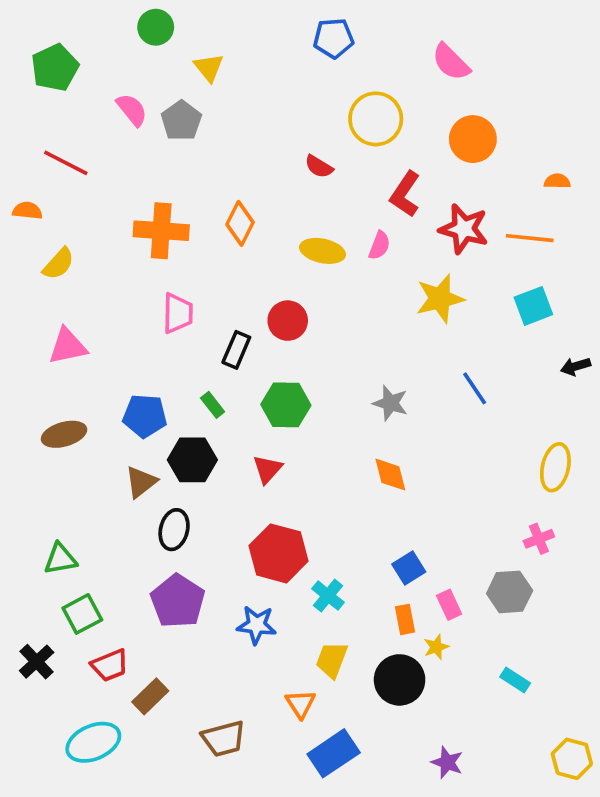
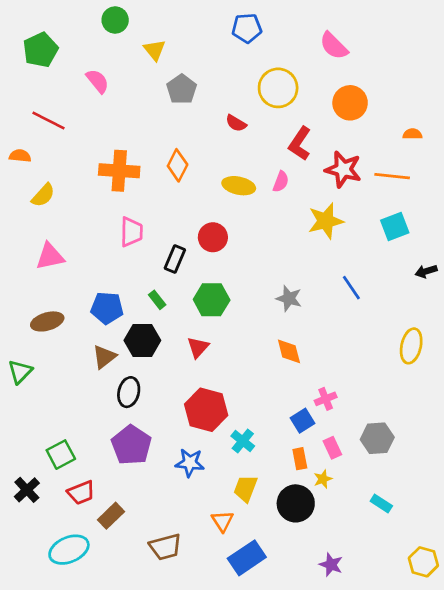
gray pentagon: (181, 121) -> (182, 89), moved
pink cross: (539, 539) -> (326, 399), moved
green triangle: (60, 559) -> (20, 372), moved, turned -35

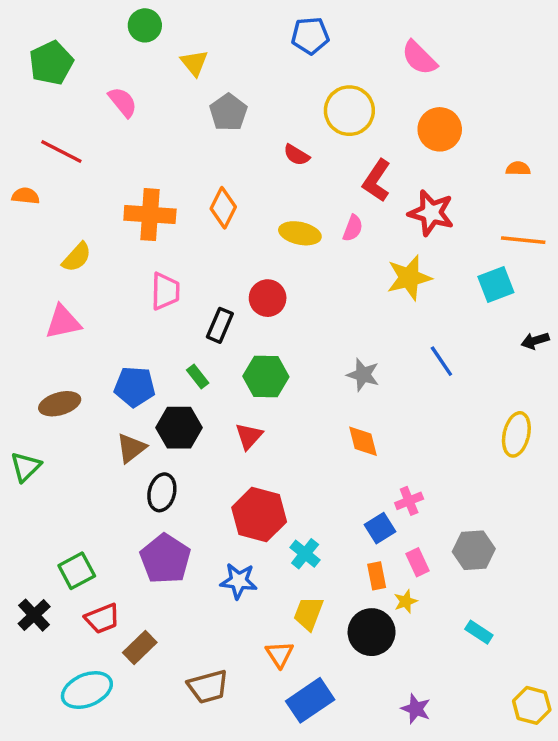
orange line: (392, 176) -> (523, 240), moved
yellow semicircle: (43, 195) -> (77, 257), moved

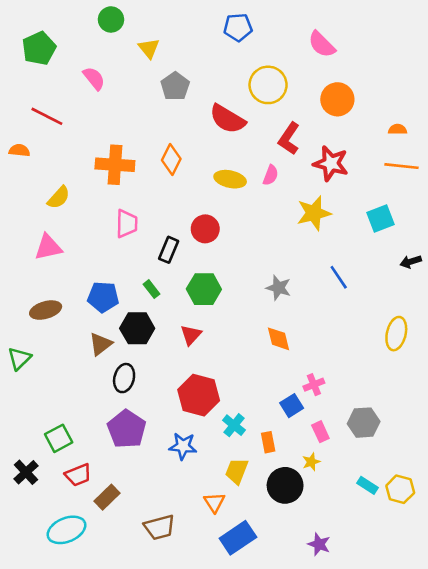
red semicircle: (297, 155) -> (227, 119), size x1.8
orange line: (523, 240) -> (402, 166), moved
orange rectangle: (377, 576) -> (268, 442), moved
yellow hexagon: (532, 705) -> (400, 489), moved

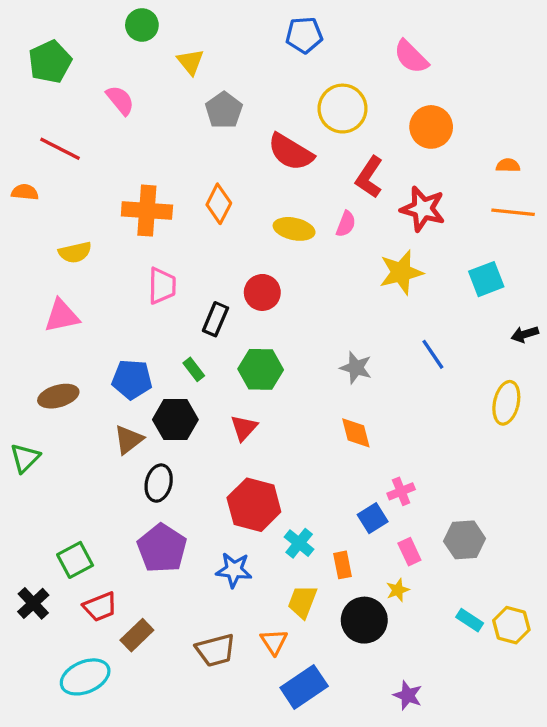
yellow semicircle: (59, 197) -> (75, 252), turned 35
yellow ellipse: (396, 334) -> (506, 403), moved
brown trapezoid: (159, 527) -> (215, 650), moved

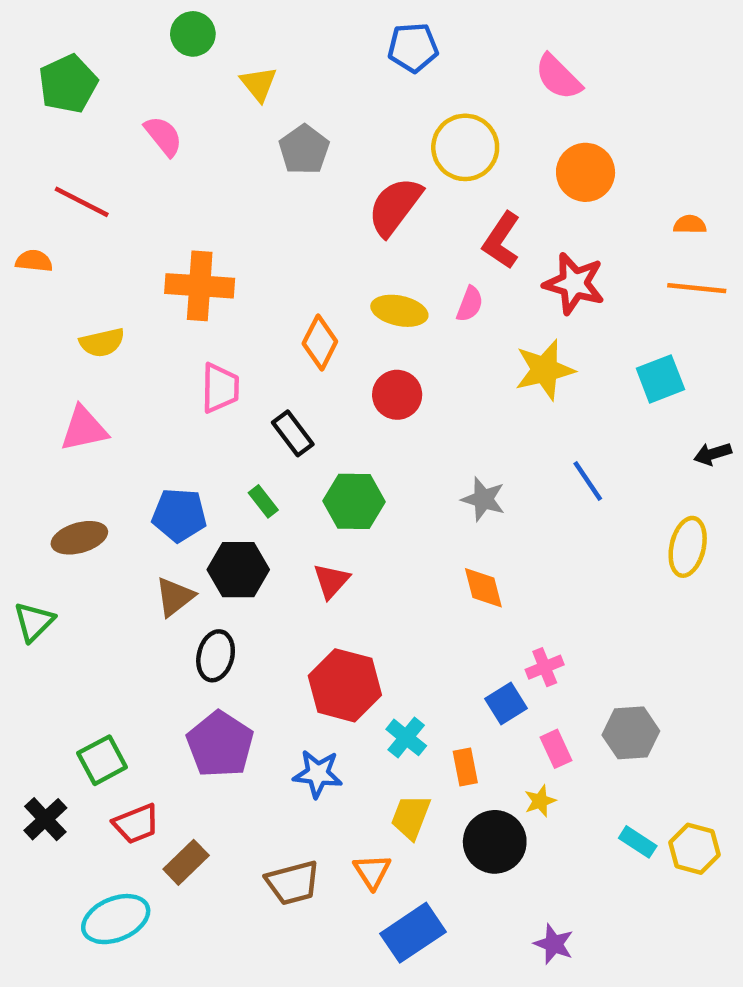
red semicircle: (291, 152) -> (395, 206), turned 96
orange diamond: (219, 204) -> (320, 343), moved
red circle: (262, 292) -> (397, 395), moved
black rectangle: (215, 319) -> (293, 433), turned -60

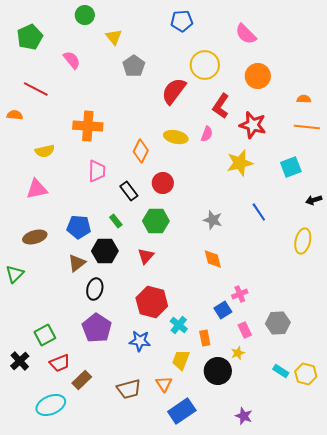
red circle: (397, 395) -> (163, 183), moved

